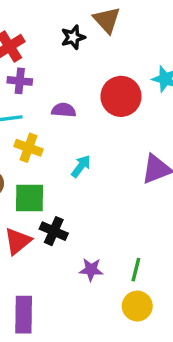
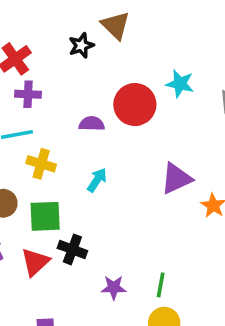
purple semicircle: (64, 110) -> (92, 124), moved

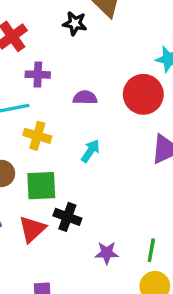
black star: (81, 45) -> (75, 23), turned 30
purple cross: (28, 94) -> (38, 75), moved
red circle: (135, 105) -> (143, 94), moved

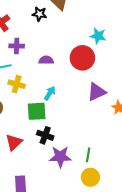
green square: (41, 186) -> (37, 111), moved
black cross: (67, 217) -> (45, 135), moved
purple star: (107, 253) -> (60, 157), size x1.5

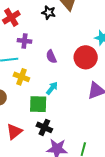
purple semicircle: (46, 60) -> (51, 57), turned -120

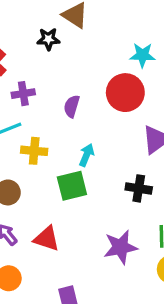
purple semicircle: (51, 57) -> (72, 106), turned 56
black cross: (44, 127) -> (139, 188), moved
red triangle: (14, 131) -> (47, 239), turned -48

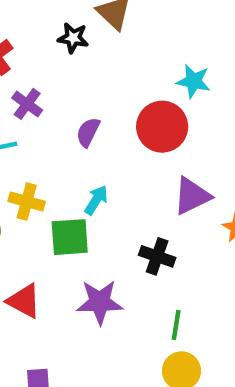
purple cross: (23, 94) -> (27, 104), turned 35
yellow cross: (34, 151) -> (27, 201), moved
purple star: (120, 247) -> (100, 302), moved

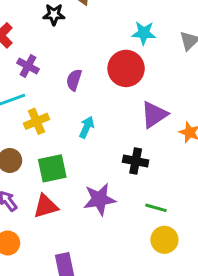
yellow cross: (27, 201) -> (36, 121), moved, turned -30
green square: (70, 237) -> (52, 168), moved
red triangle: (24, 301) -> (46, 206), turned -36
green line: (176, 325) -> (156, 208), turned -75

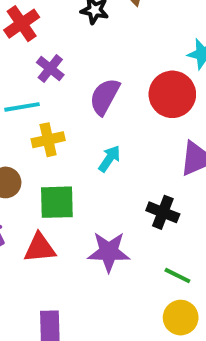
purple semicircle: (74, 80) -> (105, 97), size x1.4

